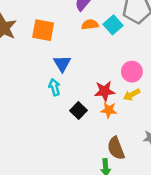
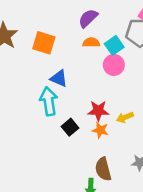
blue triangle: (62, 64) -> (59, 78), turned -42
pink circle: (132, 72) -> (114, 65), moved
cyan arrow: (55, 87) -> (49, 101), size x1.6

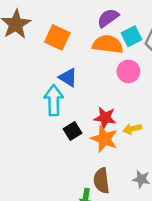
orange semicircle: (91, 43) -> (108, 44), size x1.6
cyan square: (114, 45) -> (131, 36), moved
orange star: (100, 130) -> (104, 139), size x1.5

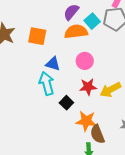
pink circle: (128, 71) -> (85, 61), moved
yellow arrow: (132, 129) -> (110, 90), size x1.5
orange star: (104, 139) -> (86, 121), moved

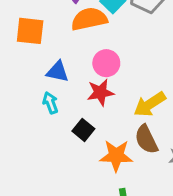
cyan arrow: (47, 83) -> (50, 103), size x0.6
red star: (88, 87) -> (100, 92), moved
brown semicircle: (97, 134) -> (146, 139), moved

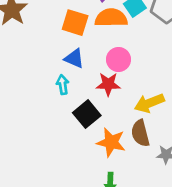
orange square: (30, 31) -> (75, 23), moved
black square: (83, 130) -> (87, 114), size x1.4

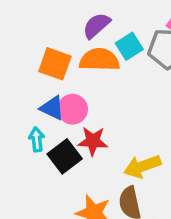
pink circle: (118, 59) -> (73, 109), moved
black square: (87, 114) -> (65, 156), moved

